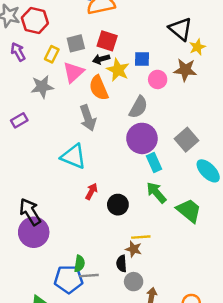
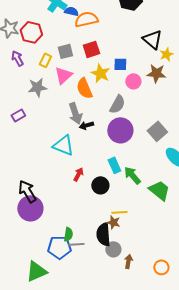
red square: (107, 41) -> (91, 49), turned -36
black arrow: (101, 59) -> (86, 125), moved
cyan rectangle: (154, 162) -> (114, 165), moved
black semicircle: (122, 264) -> (103, 234), size x1.6

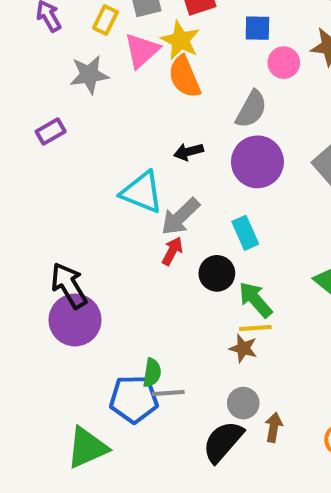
yellow star: (100, 73) -> (180, 40), moved
gray arrow: (75, 113) -> (180, 217), moved, turned 65
green arrow: (132, 175) -> (255, 300), moved
black semicircle: (103, 234) -> (223, 442), moved, turned 45

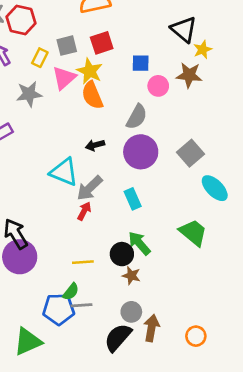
black circle: (217, 273) -> (122, 254), moved
yellow line: (255, 328) -> (83, 262), moved
green semicircle: (152, 373) -> (71, 292), turned 30
brown arrow: (274, 427) -> (151, 328), size x1.4

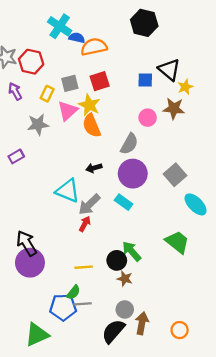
blue square: (141, 63) -> (145, 80), moved
cyan rectangle: (133, 199) -> (124, 202), moved, turned -30

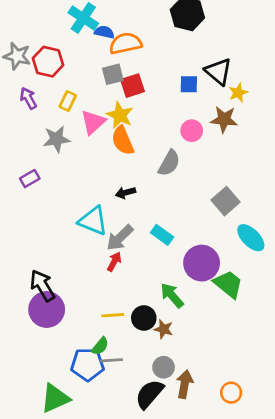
gray square: (70, 83) -> (113, 74), moved
purple circle: (133, 174) -> (202, 263), moved
black circle: (117, 260) -> (144, 318), moved

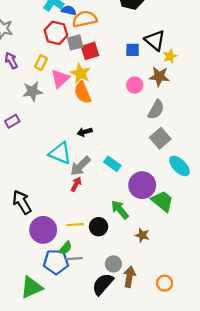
red hexagon: (48, 62) -> (56, 33), moved
gray semicircle: (169, 163) -> (156, 110), moved
purple circle: (47, 310) -> (43, 230), moved
brown star: (164, 329) -> (142, 235), moved

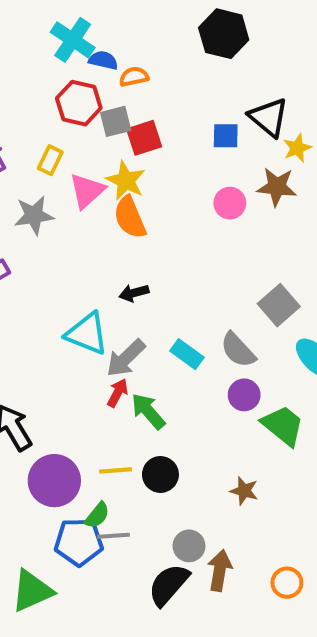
orange semicircle: (85, 19) -> (134, 77), size x0.6
gray semicircle: (156, 110) -> (238, 350), moved, turned 108
purple circle: (142, 185) -> (244, 395), size x0.6
green arrow: (120, 210) -> (148, 411), moved

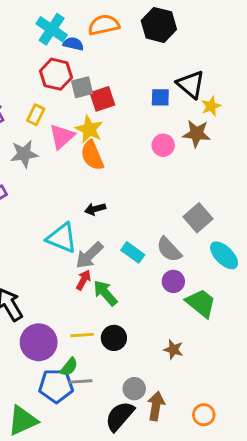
orange semicircle: (134, 77) -> (104, 25), moved, size x1.5

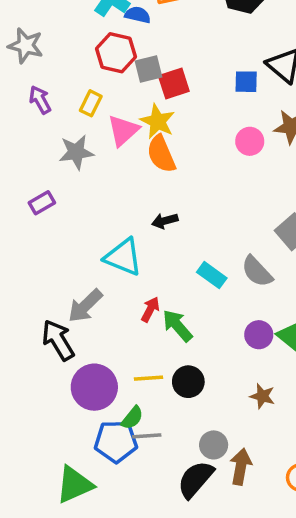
gray arrow: (89, 255) -> (85, 306), moved
purple circle: (173, 281) -> (259, 335), moved

